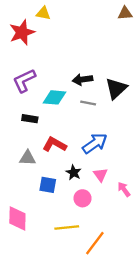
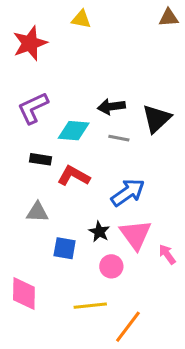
yellow triangle: (43, 13) -> (81, 19), moved
red L-shape: (54, 144) -> (74, 176), moved
pink triangle: (100, 175) -> (135, 235), size x1.6

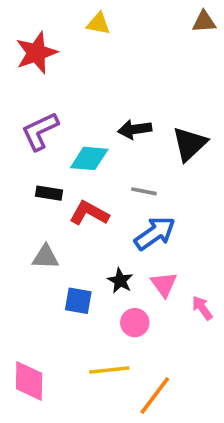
gray line: (119, 138) -> (144, 191), moved
pink triangle: (135, 235) -> (164, 284), size x0.7
pink diamond: (24, 293) -> (29, 381), moved

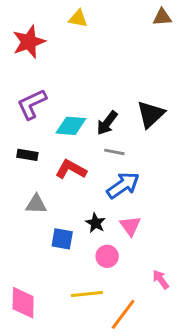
black arrow: (135, 129) -> (107, 123), moved, turned -45
black rectangle: (49, 193) -> (27, 155), moved
pink arrow: (202, 308) -> (161, 280), moved

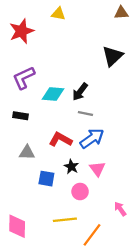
black triangle: (151, 114) -> (113, 56), moved
red L-shape: (71, 169) -> (61, 140), moved

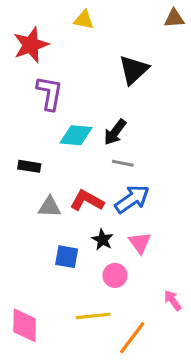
black triangle: (113, 56) -> (134, 70), moved
purple L-shape: (24, 78) -> (50, 93), moved, turned 125
gray triangle: (27, 153) -> (50, 207), moved

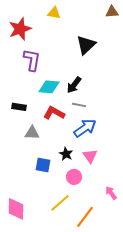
red L-shape: (87, 201) -> (54, 113), moved
yellow line: (93, 316) -> (60, 203), turned -35

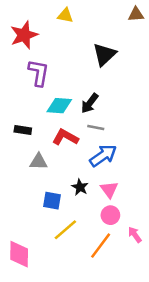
pink circle: (74, 177) -> (110, 215), moved
yellow line: (60, 203) -> (65, 230), moved
orange line: (85, 217) -> (101, 246), moved

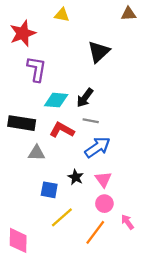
black rectangle: (23, 130) -> (22, 123), size x1.6

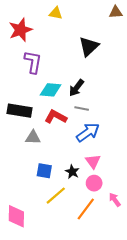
black star: (76, 177) -> (72, 172), moved

